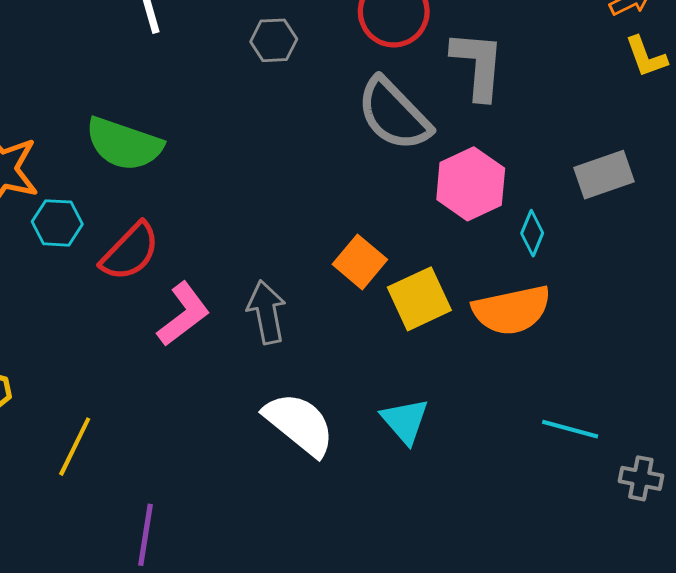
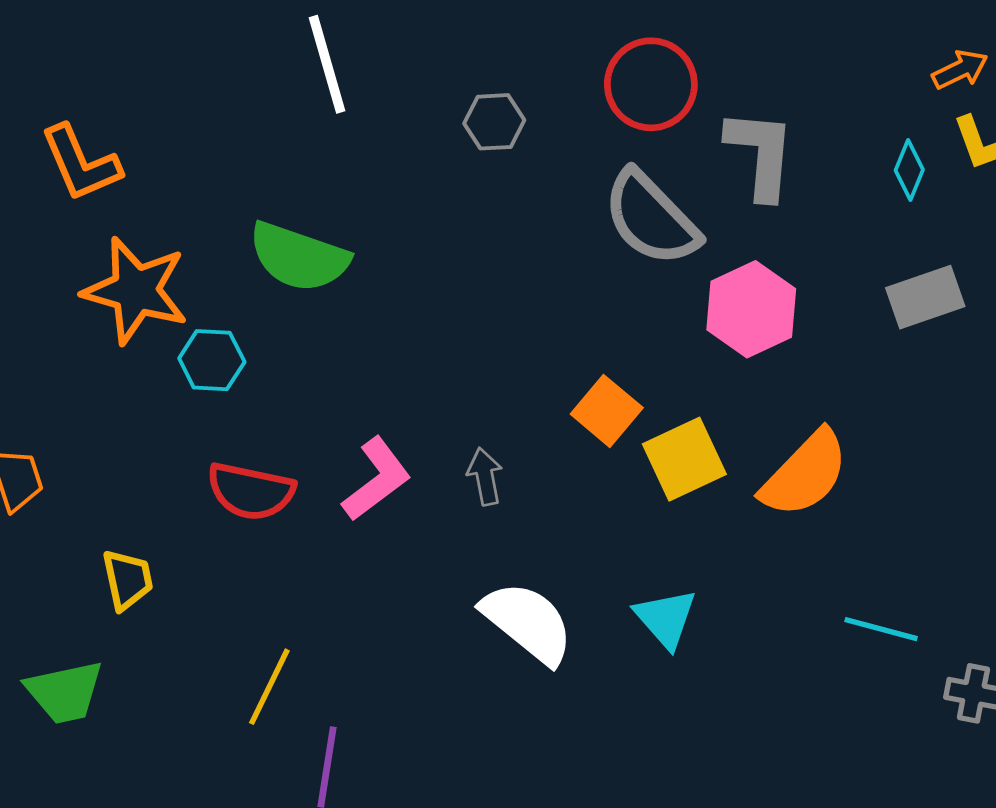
cyan diamond: (532, 233) -> (909, 170), moved
red semicircle: (130, 252) -> (251, 491), moved, turned 58
orange semicircle: (512, 310) -> (805, 474), turned -34
gray arrow: (267, 312) -> (485, 477), size x0.7
yellow line: (75, 447) -> (269, 687), moved

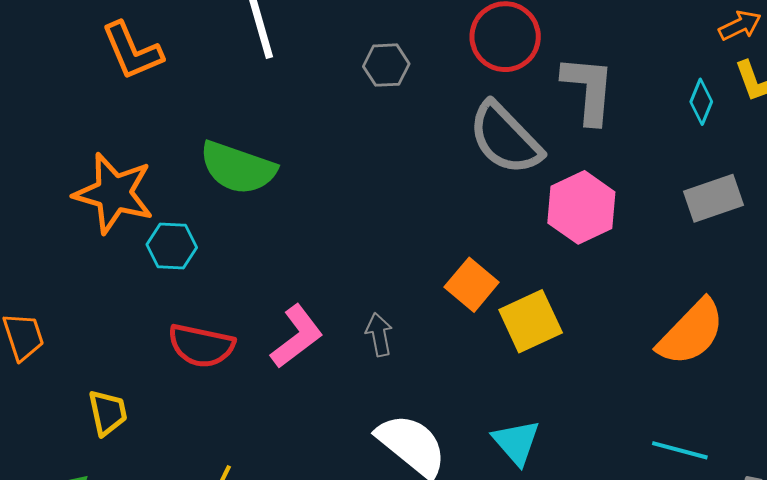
orange L-shape: (81, 163) -> (132, 51), moved
orange semicircle: (805, 474) -> (691, 332), moved

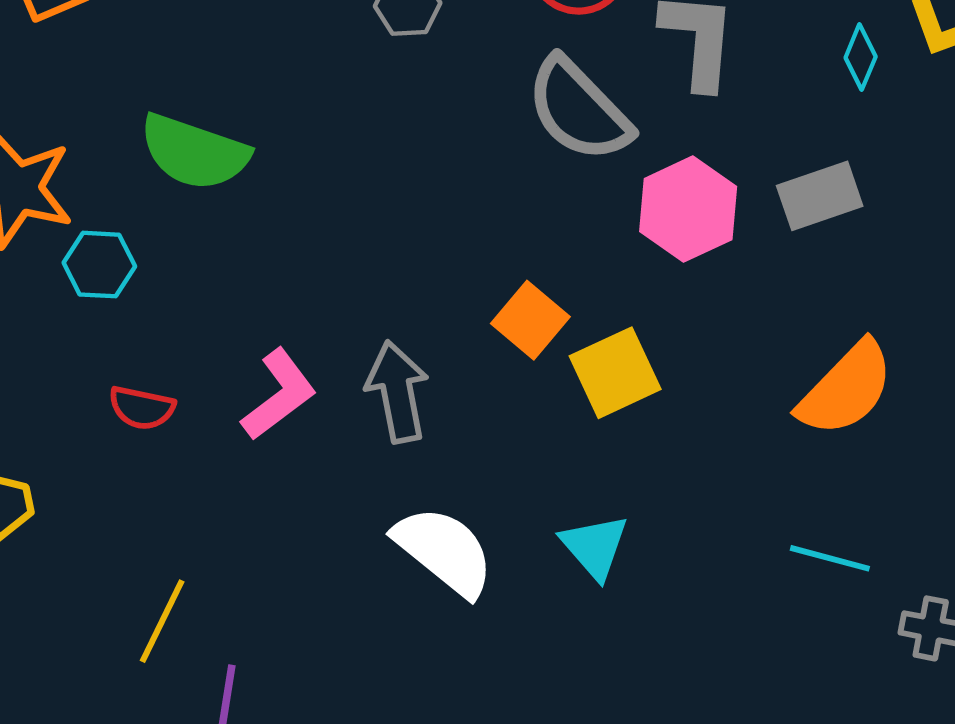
gray rectangle: (713, 198) -> (820, 196), moved
gray arrow: (379, 334) -> (397, 392), size x1.6
red semicircle: (201, 346) -> (142, 408), size x0.7

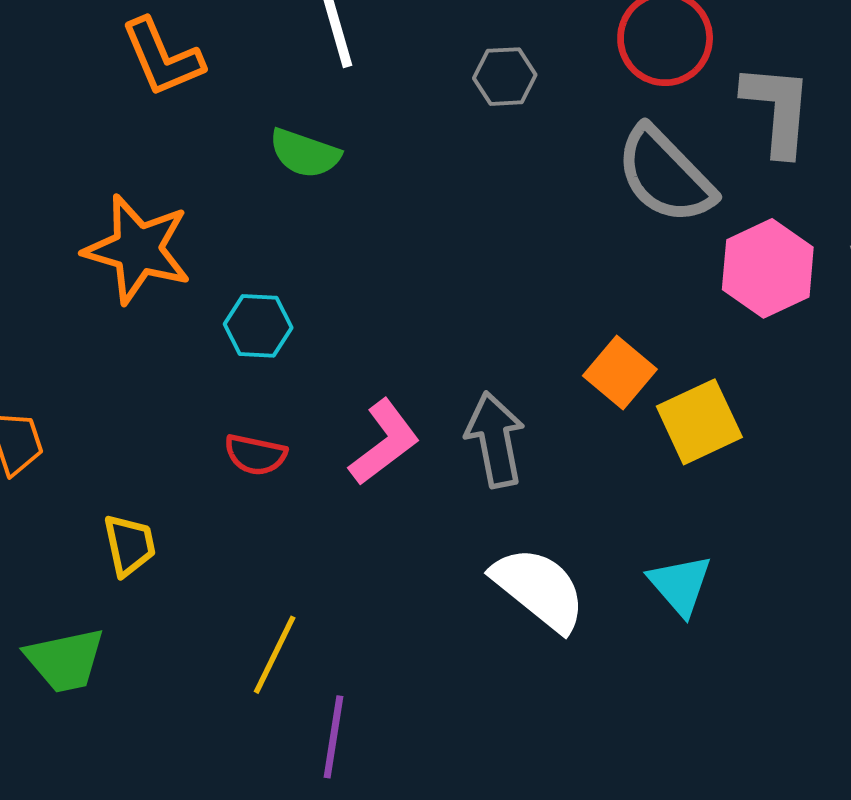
green semicircle: (194, 152) -> (305, 153), moved, size x0.7
cyan hexagon: (99, 265) -> (258, 326), moved

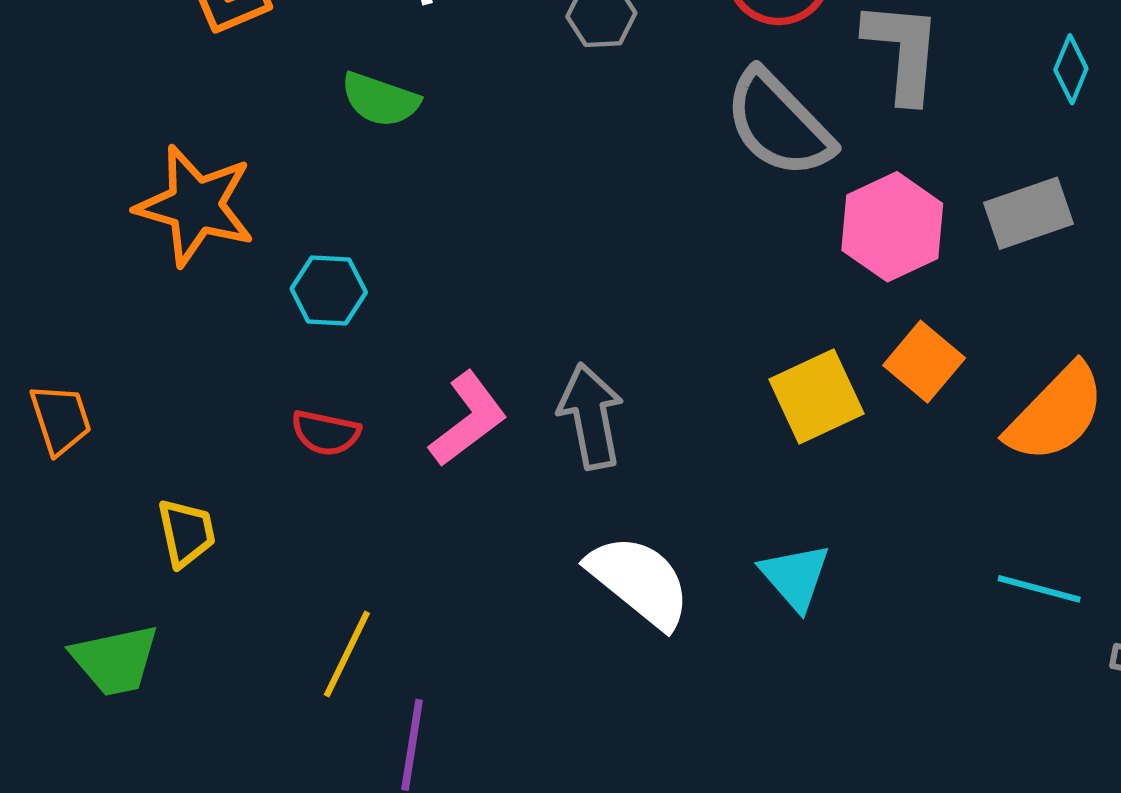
orange square: (620, 372) -> (924, 362), moved

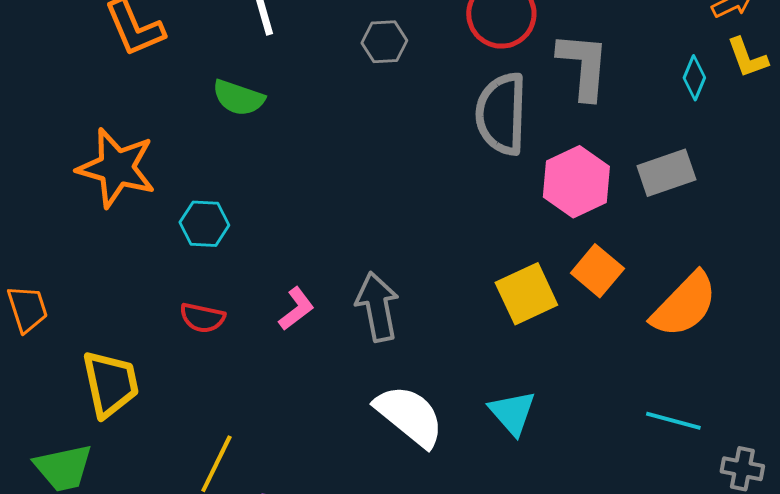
gray semicircle: (779, 124) -> (501, 114), turned 46
pink L-shape: (468, 419) -> (296, 309), size x0.7
yellow trapezoid: (186, 533) -> (110, 384), size x1.5

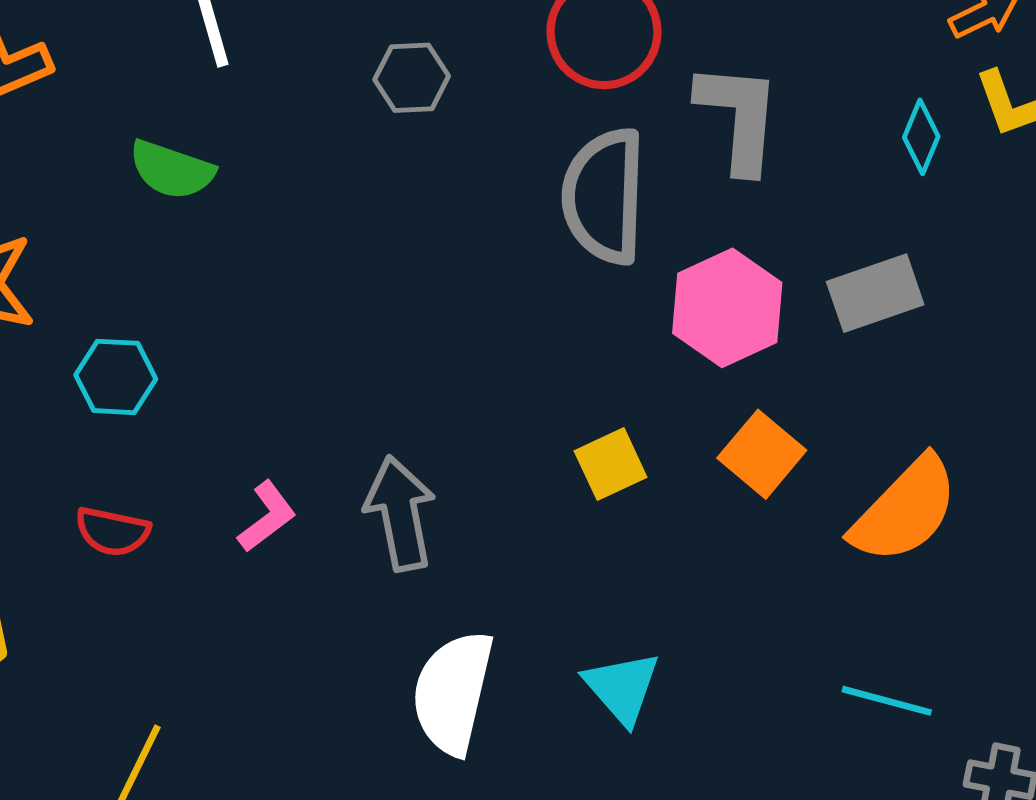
yellow square: (526, 294) -> (611, 464), moved, size x0.7
white semicircle: (409, 416) -> (453, 693), turned -116

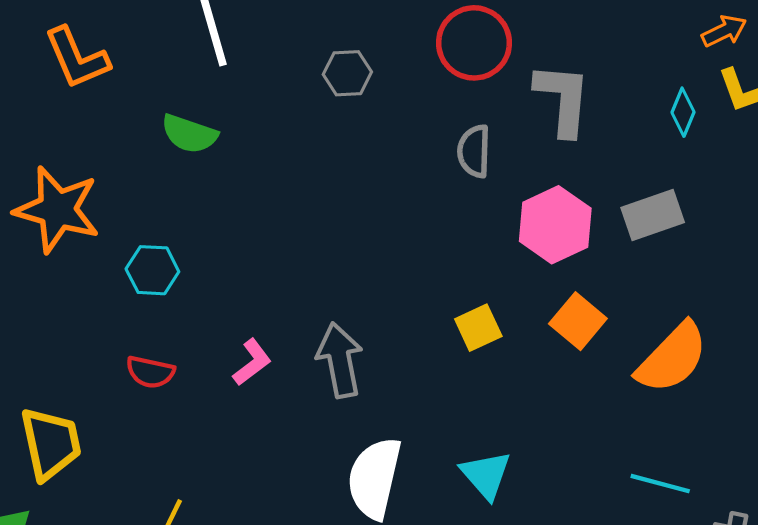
gray semicircle: (604, 196) -> (474, 151), size x0.6

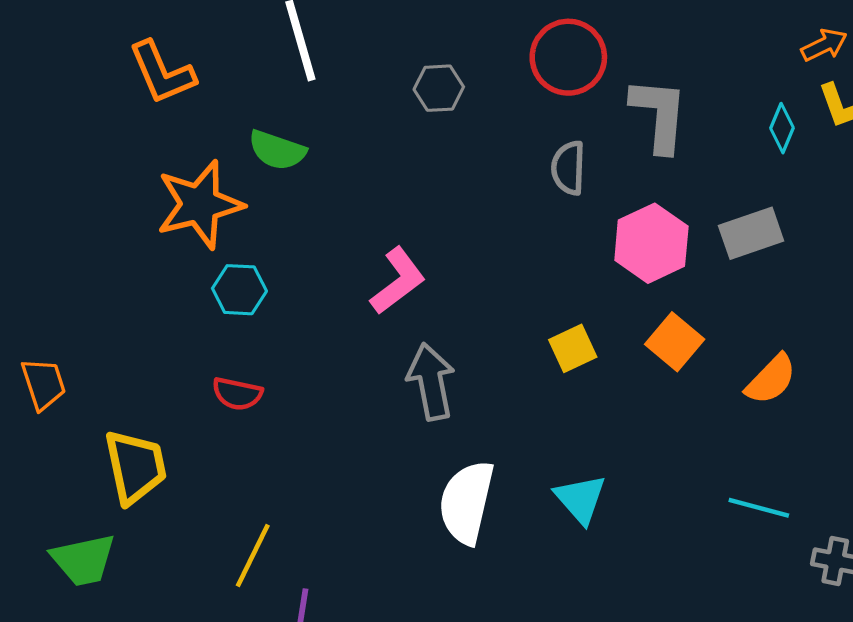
orange star: (57, 210) -> (200, 204), moved, turned -30
orange semicircle: (672, 358) -> (771, 379), size x0.7
pink L-shape: (252, 362) -> (398, 281), moved, size x1.4

